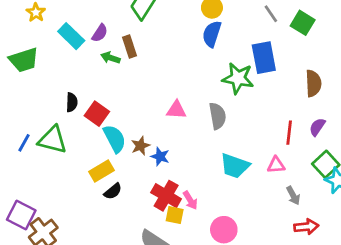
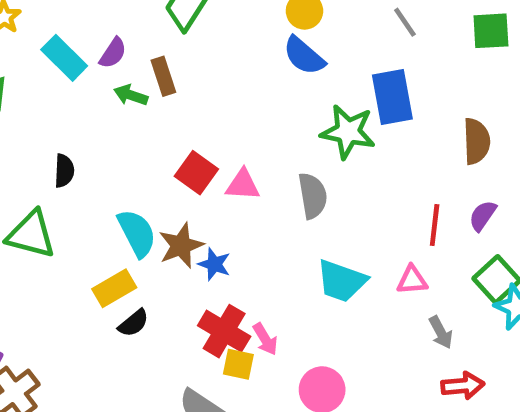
green square: (303, 23) -> (491, 31), moved, turned -35
blue semicircle: (212, 34) -> (304, 56), turned -68
red square: (97, 114) -> (196, 173), moved
brown star: (141, 146) -> (181, 246), size x1.4

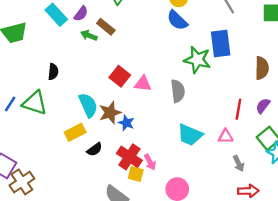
brown rectangle: (163, 76) -> (106, 27), turned -36
black semicircle: (133, 323) -> (95, 149), moved

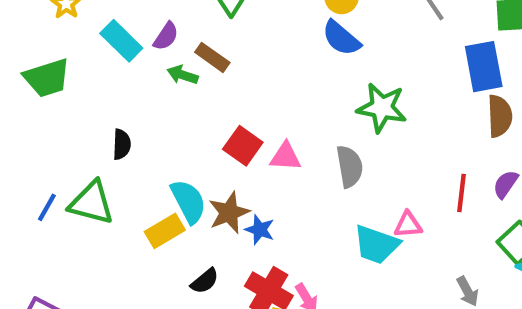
blue rectangle: (221, 43) -> (484, 67), moved
yellow rectangle: (75, 132) -> (165, 231), moved
pink triangle: (226, 136) -> (408, 225), moved

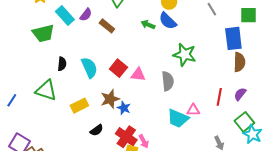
green arrow: (183, 75) -> (148, 25), moved
green trapezoid: (47, 78) -> (43, 33), moved
cyan semicircle: (188, 201) -> (89, 68), moved
blue line: (47, 207) -> (12, 100), moved

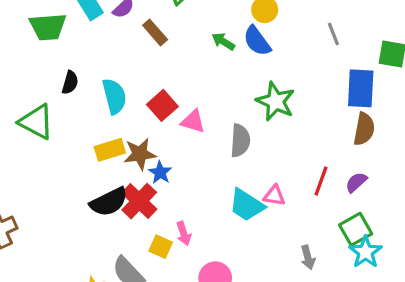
yellow rectangle: (79, 106) -> (110, 150), moved
black semicircle: (97, 130) -> (109, 202), size x1.6
red cross: (126, 137) -> (139, 201), moved

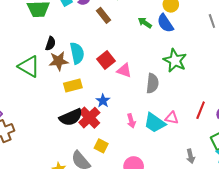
brown star: (140, 154) -> (58, 61), moved
pink arrow: (184, 233) -> (131, 121), moved

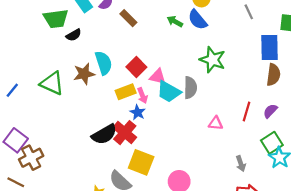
black semicircle: (50, 44) -> (74, 35), moved, turned 48
yellow rectangle: (73, 86) -> (126, 92), moved
pink arrow: (131, 121) -> (143, 96), moved
cyan trapezoid: (155, 123) -> (169, 92), moved
yellow square: (101, 146) -> (141, 162), size x1.6

